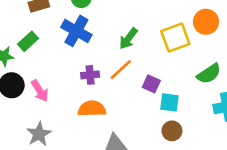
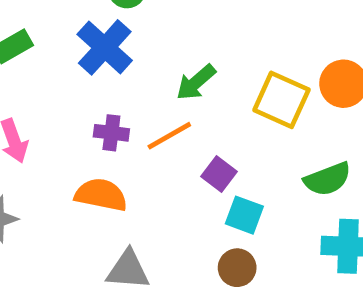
yellow square: (175, 38) -> (281, 100), turned 32

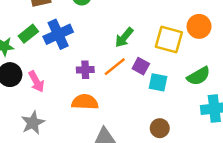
blue cross: (105, 47) -> (58, 34), moved, turned 32
purple square: (219, 174) -> (141, 66), moved
cyan square: (244, 215) -> (158, 82), moved

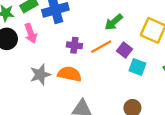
pink arrow: (36, 82) -> (31, 33), moved
gray star: (33, 123) -> (40, 75), moved

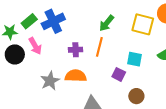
orange line: (101, 47) -> (99, 47), turned -36
purple square: (124, 50) -> (119, 74), moved

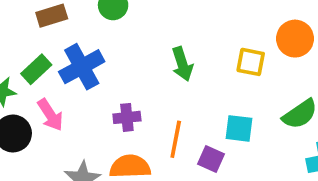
green arrow: (107, 23) -> (182, 64), turned -54
yellow square: (143, 24) -> (251, 62), size x0.7
orange line: (99, 47) -> (176, 139), moved

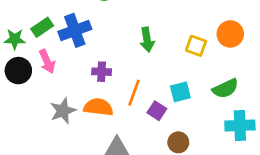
cyan square: (239, 128) -> (180, 92), turned -30

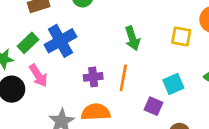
orange line: (134, 93) -> (123, 78), moved

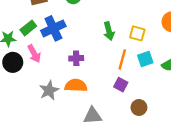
yellow square: (181, 36) -> (137, 33), moved
orange line: (123, 78) -> (122, 59), moved
cyan square: (173, 84) -> (145, 59), moved

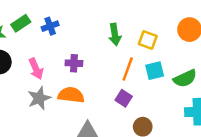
blue cross: (53, 28) -> (50, 26), size x0.6
pink arrow: (34, 54) -> (36, 69), moved

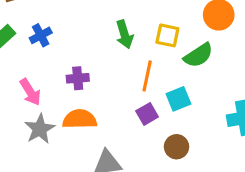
cyan square: (155, 71) -> (178, 99), moved
green semicircle: (185, 78) -> (198, 55), moved
purple square: (124, 98) -> (147, 114), turned 35

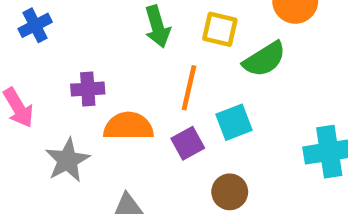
orange semicircle: (80, 119) -> (128, 126), moved
gray star: (40, 129) -> (67, 160), moved

